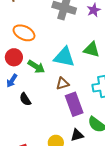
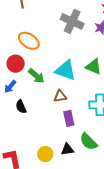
purple rectangle: (74, 104) -> (69, 118), size x0.7

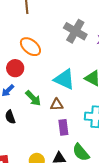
green arrow: (36, 76) -> (33, 98), moved
black semicircle: (21, 107) -> (10, 117), moved

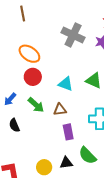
red circle: (15, 68) -> (33, 77), moved
cyan triangle: (64, 79) -> (66, 84), size x0.7

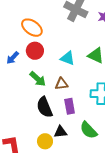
blue arrow: (10, 99) -> (13, 58), moved
black semicircle: (14, 125) -> (44, 107), moved, size x1.5
black triangle: (66, 163) -> (60, 132), moved

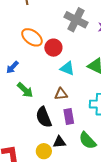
red circle: (35, 51) -> (53, 48), moved
green arrow: (38, 79) -> (25, 90), moved

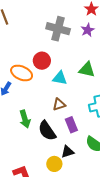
orange ellipse: (32, 37) -> (22, 73), moved
green arrow: (25, 90) -> (25, 119), moved, turned 42

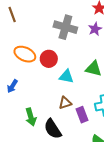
orange ellipse: (22, 73) -> (25, 54), moved
purple rectangle: (71, 125) -> (82, 115), moved

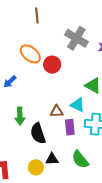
brown line: (12, 15) -> (37, 15), moved
cyan triangle: (66, 76) -> (78, 105), moved

